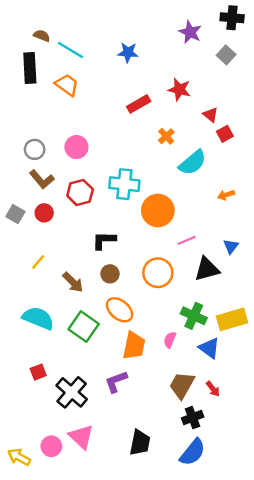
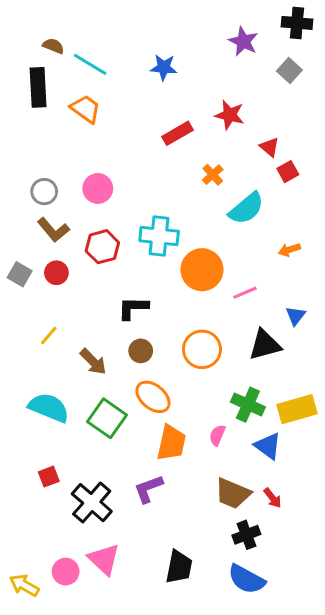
pink line: (187, 240) -> (245, 293), moved
brown trapezoid: (182, 385) -> (233, 493), turned -96
blue semicircle: (193, 452) -> (246, 579), turned 80

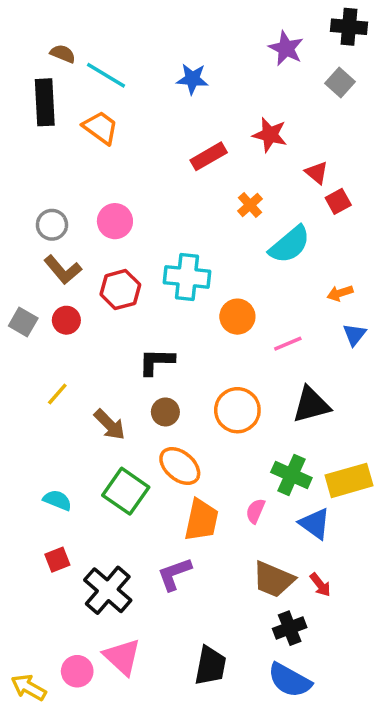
orange circle: (202, 270) -> (237, 317), size x0.7
blue triangle: (295, 316) -> (354, 335), moved
cyan semicircle: (49, 408) -> (57, 500), moved, size x0.6

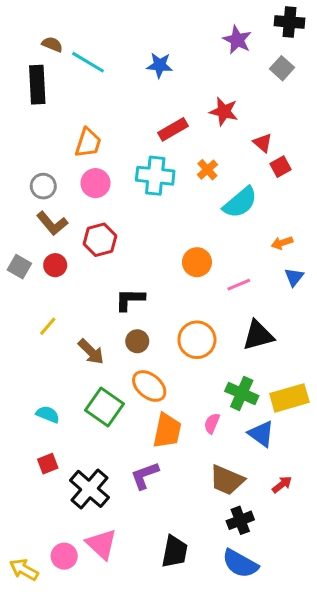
orange trapezoid: (101, 128) -> (88, 143), moved, turned 72
cyan cross: (187, 277) -> (155, 176), moved
red arrow: (320, 585) -> (282, 484), moved, turned -90

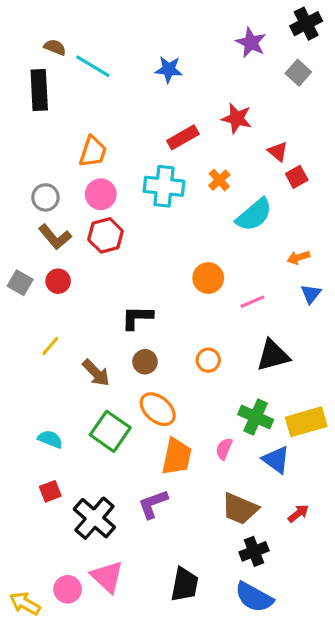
black cross: (289, 22) -> (306, 24), turned -32
red hexagon: (100, 240) -> (106, 235), moved
orange circle: (197, 340) -> (208, 360), size x0.6

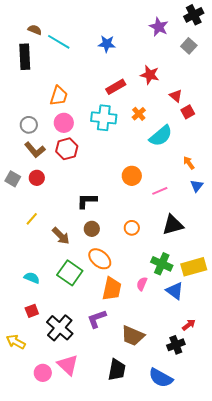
orange arrow: (298, 257) -> (189, 163), turned 72
brown trapezoid: (240, 509) -> (133, 336), moved
black cross: (254, 551) -> (176, 345), moved
yellow arrow: (25, 604) -> (16, 342), moved

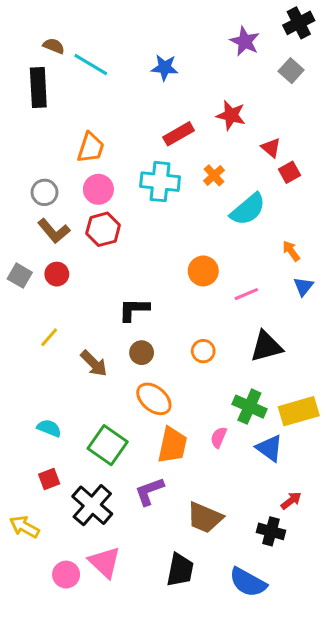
green square: (70, 273) -> (108, 445), moved
black cross: (176, 345) -> (271, 531), turned 36

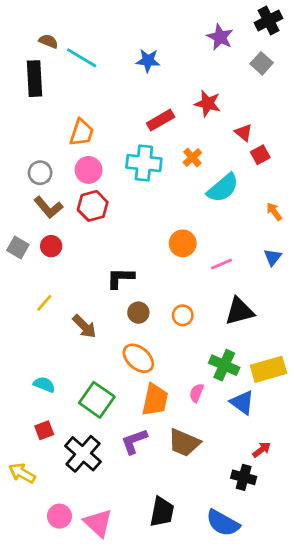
orange arrow: (291, 251) -> (274, 211), moved
brown circle: (142, 353) -> (138, 313), moved
brown trapezoid: (205, 518) -> (184, 443), moved
pink triangle: (105, 562) -> (98, 523), moved

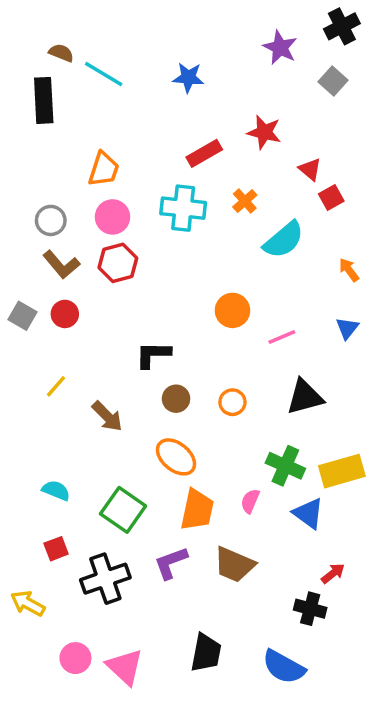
black cross: (83, 454) -> (105, 579), turned 30

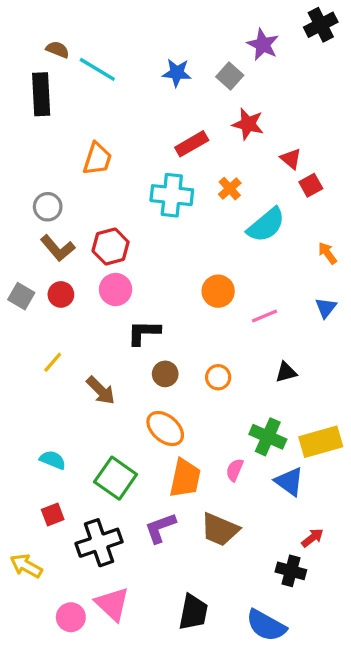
gray square: (333, 81) -> (230, 76), moved
pink circle: (112, 217) -> (116, 289), moved
black triangle: (305, 397) -> (286, 372), size x0.6
pink triangle: (125, 667) -> (112, 604), moved

